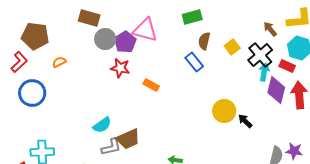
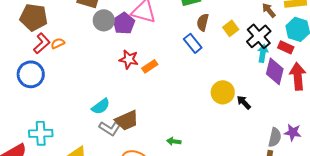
red L-shape: (19, 62) -> (42, 43), moved
red star: (120, 68) -> (129, 59), moved
orange rectangle: (151, 85) -> (150, 66), turned -63
gray L-shape: (111, 147) -> (110, 128), turned 45

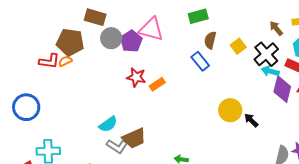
brown pentagon: (34, 17) -> (70, 42), moved
red L-shape: (42, 43) -> (49, 61), turned 50
cyan arrow: (263, 53) -> (270, 71), turned -84
blue circle: (31, 74) -> (26, 107), moved

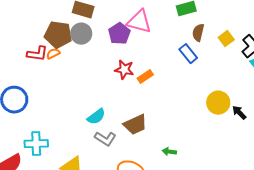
gray circle: (111, 38) -> (81, 34), moved
brown trapezoid: (134, 138) -> (135, 125), moved

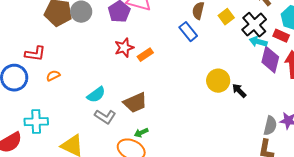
red L-shape: (37, 54) -> (35, 54), moved
orange semicircle: (53, 54) -> (53, 76), moved
red star: (124, 70) -> (124, 48), turned -30
green arrow: (169, 152) -> (141, 133), moved, turned -32

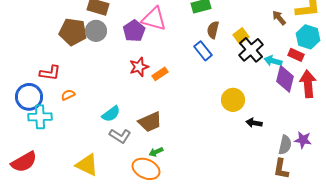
black cross: (254, 25) -> (251, 50), moved
black arrow: (239, 91) -> (254, 123), moved, turned -35
cyan cross: (36, 122) -> (40, 117), moved

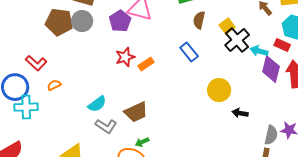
blue rectangle: (203, 51) -> (189, 52), moved
red L-shape: (50, 73) -> (36, 63), turned 35

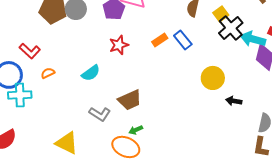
cyan arrow: (259, 51) -> (253, 39), size x1.4
orange rectangle: (146, 64) -> (160, 40), moved
cyan semicircle: (97, 104) -> (91, 73), moved

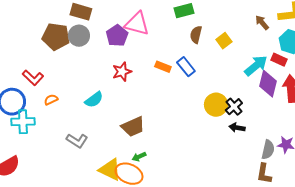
black cross: (231, 28) -> (234, 107), moved, size x0.7
cyan arrow: (253, 39) -> (256, 66), turned 125
orange rectangle: (160, 40) -> (163, 67), turned 56
gray L-shape: (100, 114) -> (77, 141), moved
yellow triangle: (67, 143) -> (110, 170), moved

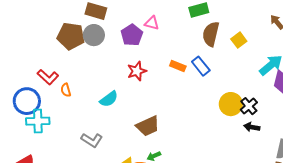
pink triangle: (137, 24) -> (152, 23), size x0.6
brown semicircle: (196, 35) -> (211, 34), size x1.4
orange semicircle: (51, 100) -> (66, 90), moved, turned -80

